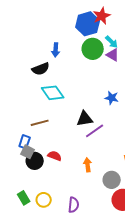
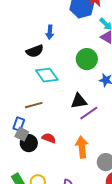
green circle: (93, 49) -> (87, 59), moved
orange arrow: (88, 165) -> (82, 147), size x1.5

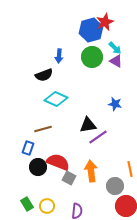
green circle: (87, 59) -> (92, 57), moved
cyan diamond: (47, 75) -> (56, 99), turned -30
gray square: (22, 134) -> (69, 178), moved
red semicircle: (49, 138) -> (58, 162), size x1.6

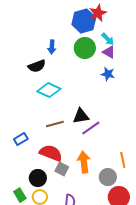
blue star: (115, 104) -> (108, 74), moved
brown line: (43, 129) -> (55, 124), moved
blue rectangle: (28, 148) -> (21, 139), turned 40
black circle: (38, 167) -> (38, 178), moved

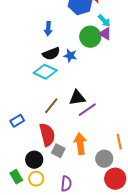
green circle: (85, 48) -> (90, 37), moved
black semicircle: (37, 66) -> (51, 54), moved
blue star: (108, 74) -> (70, 56), moved
brown line: (55, 124) -> (51, 106), turned -36
red semicircle: (51, 153) -> (47, 135), turned 55

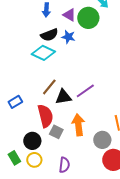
purple triangle: (105, 34) -> (69, 15), moved
black triangle: (77, 98) -> (63, 97), moved

